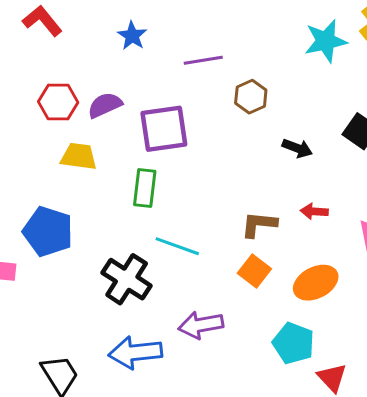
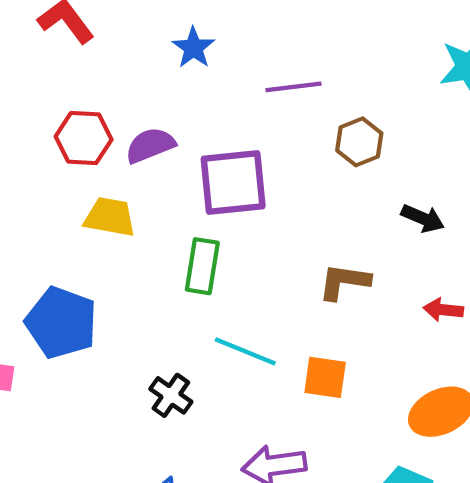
brown L-shape: (259, 224) -> (344, 282), moved
orange square: (254, 271) -> (325, 377), moved, turned -32
black cross: (127, 279) -> (171, 395), size x0.6

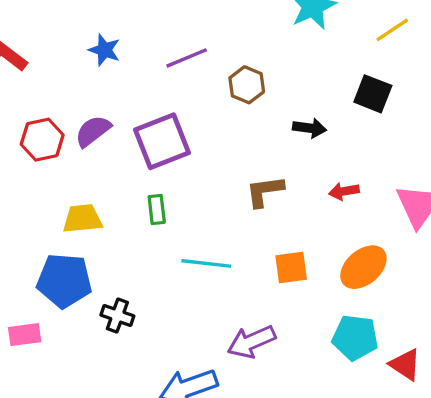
yellow trapezoid: (110, 217) -> (82, 219), moved
green rectangle: (202, 266) -> (157, 209), size x0.7
orange square: (325, 377) -> (291, 268), moved
black cross: (171, 395) -> (117, 315), moved

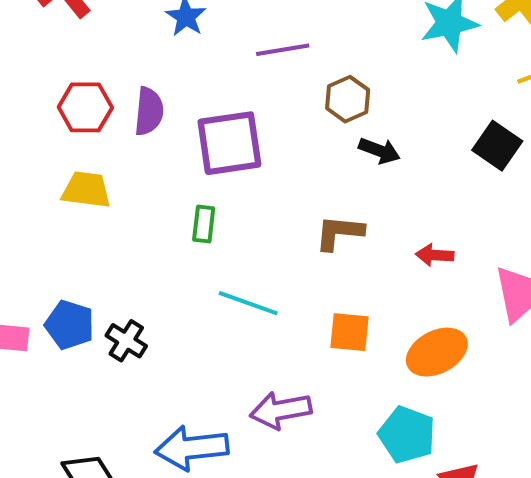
black arrow: (310, 128) -> (379, 151), moved
purple semicircle: (93, 131) -> (149, 111), turned 120
yellow trapezoid: (82, 219) -> (86, 190), moved
blue pentagon: (64, 281) -> (70, 325), moved, size x0.7

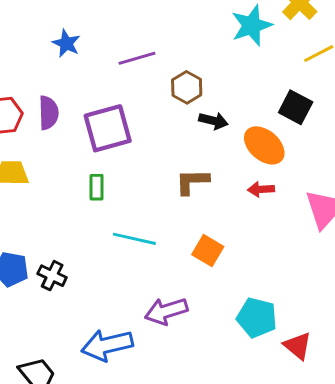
orange square: (349, 332) -> (208, 251), turned 32
orange ellipse: (437, 352) -> (264, 145), moved, turned 75

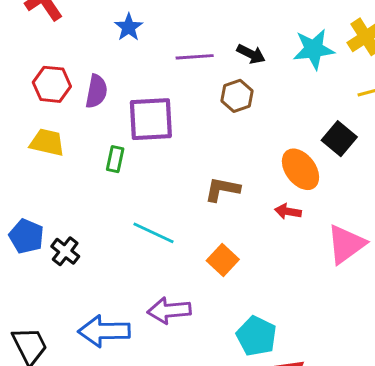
black arrow: (213, 121) -> (251, 54), moved
green rectangle: (96, 187) -> (115, 159), moved

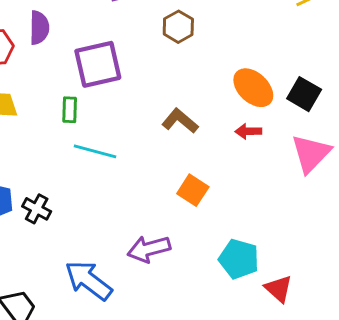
purple semicircle: (96, 91) -> (39, 28), moved
black square: (339, 139) -> (304, 94), moved
brown L-shape: (222, 189) -> (180, 121), turned 39
cyan line: (153, 233) -> (95, 151), moved
blue arrow: (104, 331) -> (89, 280), turned 48

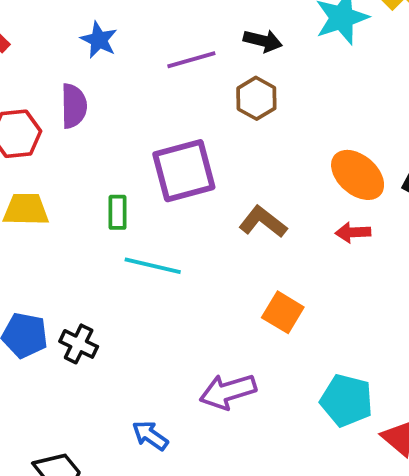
purple square: (98, 64) -> (184, 171), moved
blue arrow: (89, 280) -> (150, 436), size x0.6

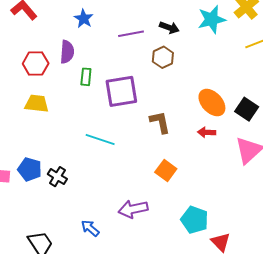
green rectangle: (117, 212) -> (86, 77), moved
brown L-shape: (263, 222) -> (160, 122), turned 35

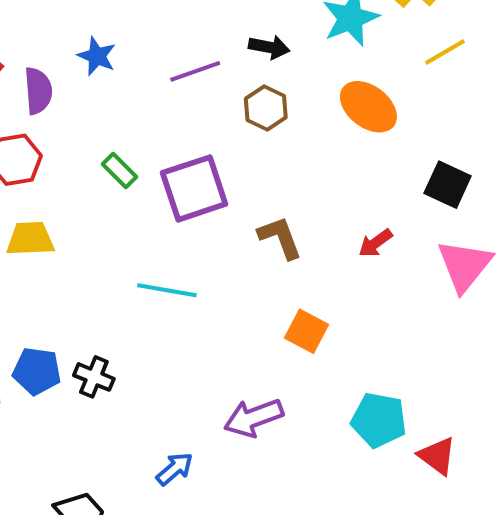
purple semicircle: (67, 52) -> (38, 91), moved
green rectangle: (86, 77) -> (119, 171), turned -42
orange ellipse: (212, 103) -> (368, 107), moved
red arrow: (207, 132) -> (375, 243), turned -30
blue arrow: (90, 228) -> (175, 469), turned 108

